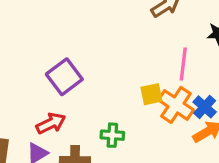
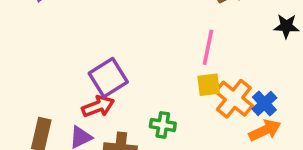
pink line: (183, 64) -> (208, 47), moved
purple square: (64, 77) -> (108, 78), moved

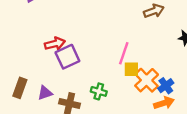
pink line: (208, 47) -> (124, 53), moved
red arrow: (98, 106) -> (55, 44), moved

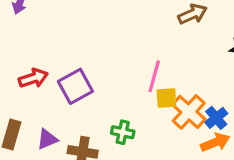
red arrow: (55, 44) -> (33, 78), moved

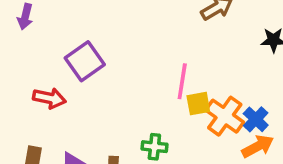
red arrow: (33, 78) -> (49, 98), turned 36
purple square: (75, 86) -> (85, 61), moved

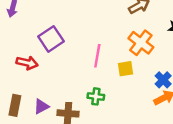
pink line: (182, 81) -> (97, 56), moved
orange cross: (225, 116) -> (141, 43), moved

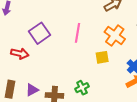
pink line: (97, 56) -> (78, 33), moved
green cross: (96, 96) -> (82, 88), moved, turned -32

